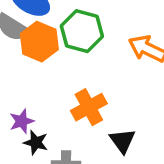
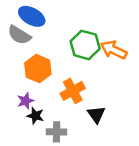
green hexagon: (82, 31) -> (85, 45), moved
orange hexagon: (39, 42) -> (38, 69), moved

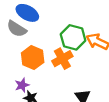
orange cross: (73, 91) -> (62, 59), moved

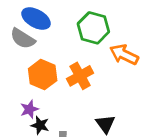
green hexagon: (73, 37) -> (93, 28), moved

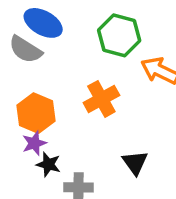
orange hexagon: (43, 75) -> (36, 113), moved

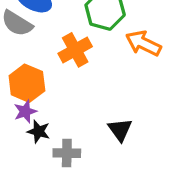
orange cross: (101, 99) -> (75, 50), moved

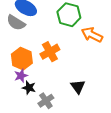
orange cross: (75, 50) -> (50, 52), moved
gray cross: (67, 153) -> (46, 101), turned -35

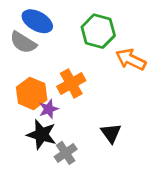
purple star: (21, 76) -> (49, 109), moved
black star: (29, 88) -> (42, 135), size x1.5

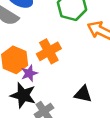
black triangle: (111, 133) -> (83, 94), turned -42

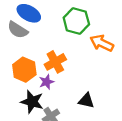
purple star: (29, 73) -> (46, 82), moved

